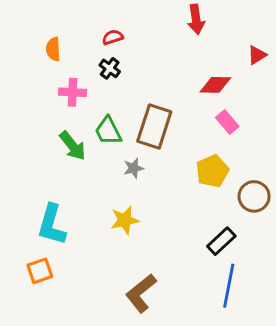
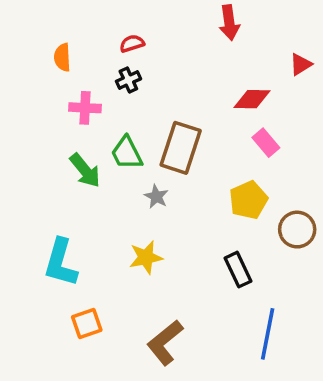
black cross: (110, 68) -> (128, 80), turned 30
gray star: (134, 168) -> (156, 196), turned -30
black rectangle: (221, 241) -> (238, 270), moved, turned -72
orange square: (40, 271) -> (87, 323), moved

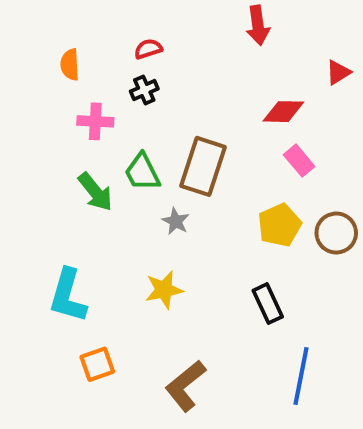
brown circle: (297, 230) -> (336, 233), moved

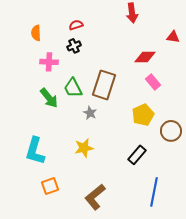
red triangle: (338, 72) -> (173, 37), turned 40
brown circle: (336, 233) -> (171, 131), moved
black rectangle: (268, 304) -> (137, 155), turned 66

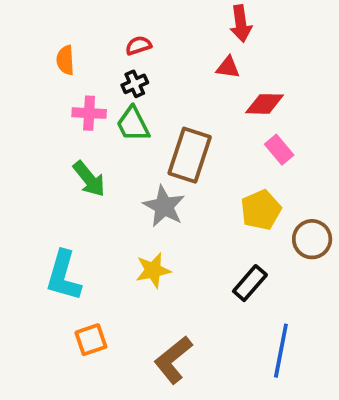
red triangle: (173, 37) -> (228, 67), moved
green trapezoid: (73, 88) -> (133, 124), moved
gray star: (90, 113) -> (164, 206), size x1.6

